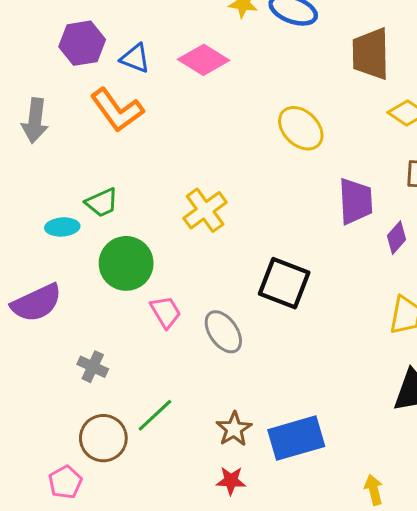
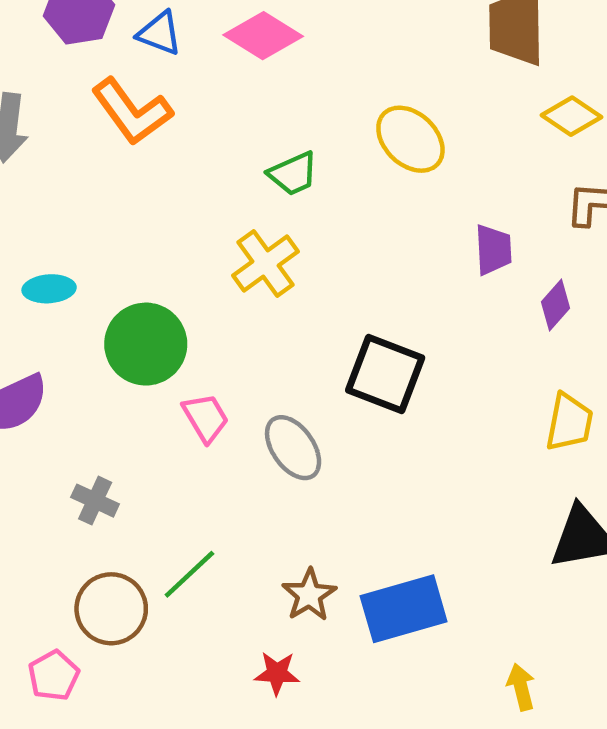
purple trapezoid: (355, 201) -> (493, 250), size x0.7
green trapezoid: (102, 203) -> (293, 174), moved
red star: (231, 481) -> (277, 673), moved

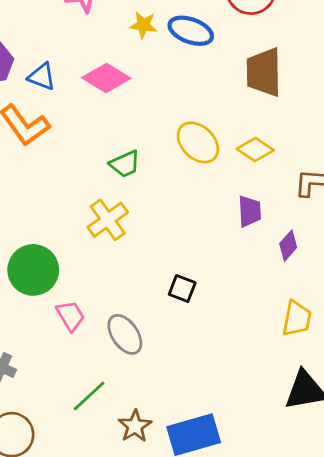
yellow diamond: (572, 116) -> (255, 150), moved
black square: (385, 374) -> (182, 289), size x0.6
green line: (189, 574) -> (89, 396), moved

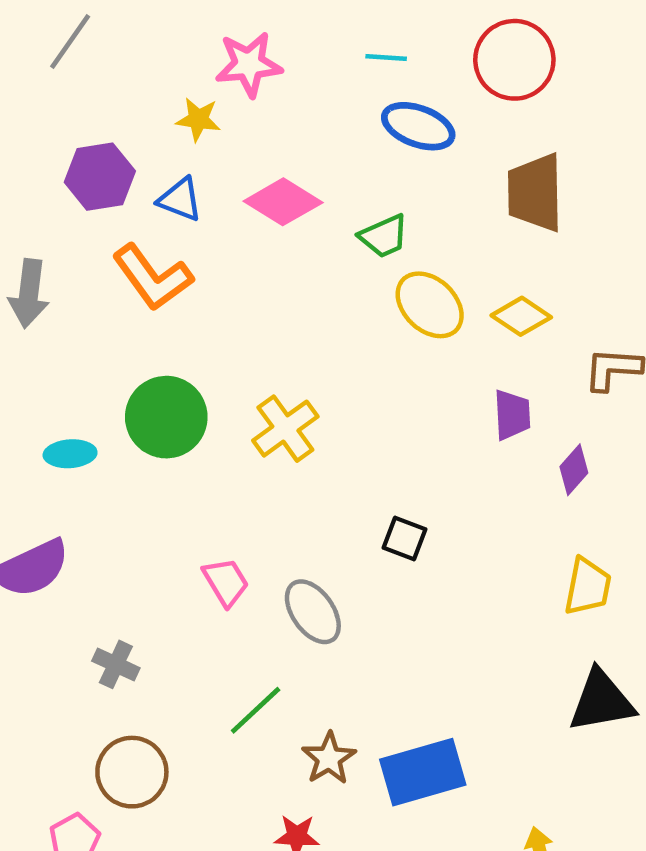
yellow star: (143, 25) -> (198, 119), moved
green trapezoid: (125, 164) -> (384, 236), moved
green circle: (33, 270) -> (166, 417), moved

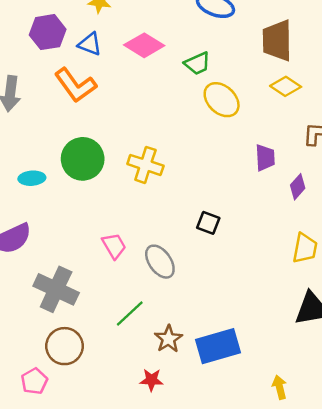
yellow diamond: (521, 316) -> (286, 86), moved
yellow cross: (285, 429) -> (145, 165), turned -36
gray cross: (116, 664) -> (56, 289), size x1.8

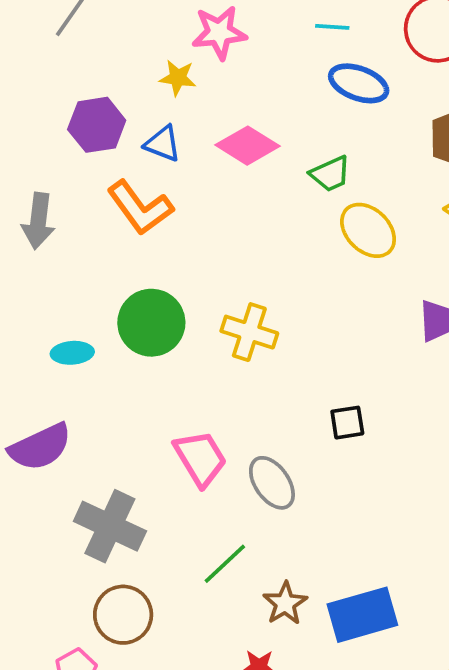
black square: (208, 223) -> (347, 423), turned -30
pink trapezoid: (114, 246) -> (200, 458), size x1.4

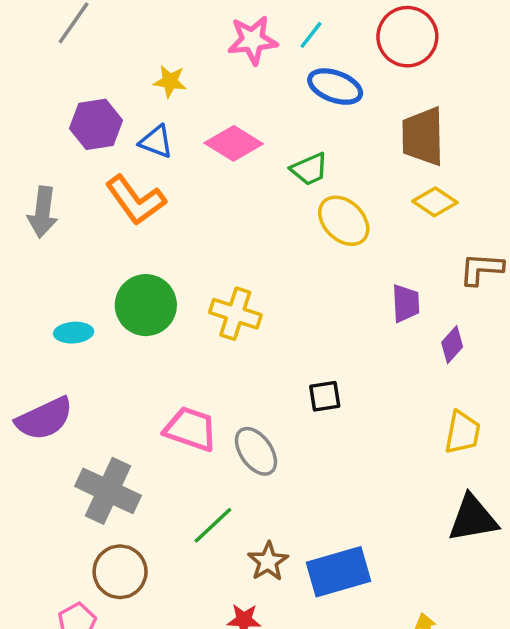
cyan line: (332, 27) -> (311, 35), turned -56
pink star: (219, 33) -> (253, 40), moved
pink trapezoid: (200, 458) -> (191, 429), turned -40

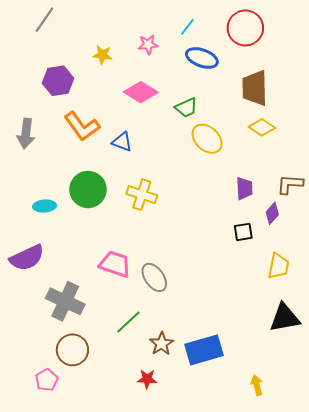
pink star: (253, 40) -> (148, 45), moved, size x0.7
blue triangle: (156, 142) -> (122, 142), moved
brown L-shape: (481, 269) -> (290, 184), moved
black square: (325, 396) -> (243, 232), moved

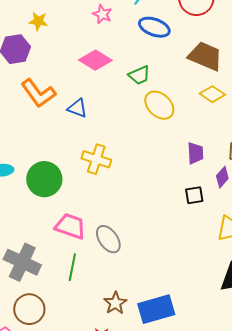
pink star: (148, 45) -> (102, 14), turned 30
yellow star: (102, 55) -> (38, 21), moved
brown trapezoid: (255, 88) -> (205, 56), turned 114
green circle: (88, 189) -> (44, 179), moved
green line: (128, 322) -> (72, 267), moved, turned -36

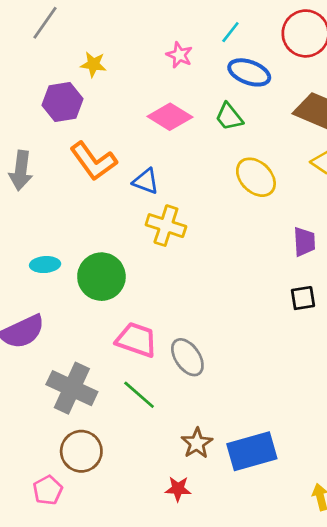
green trapezoid: (139, 75) -> (229, 117), moved, turned 75
yellow cross: (96, 159) -> (166, 226), moved
green line: (72, 267) -> (139, 395), turned -60

